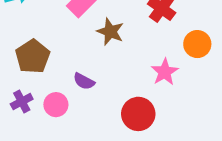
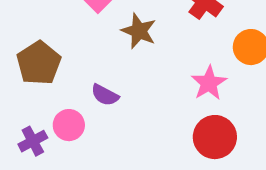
purple cross: (22, 102) -> (33, 141), moved
red circle: (138, 114) -> (215, 137), moved

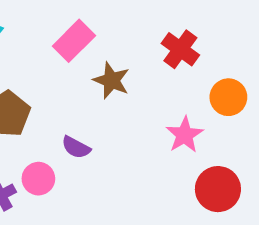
red circle: (215, 137) -> (218, 189), moved

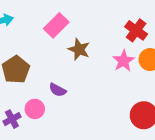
red cross: (180, 49) -> (136, 30), moved
pink star: (185, 135) -> (123, 61), moved

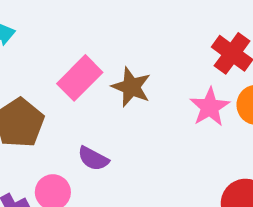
pink rectangle: (56, 25) -> (80, 78), moved

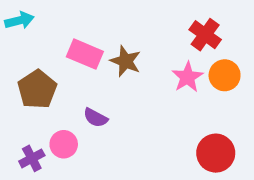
pink rectangle: (80, 78) -> (85, 54), turned 68

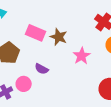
pink star: (187, 77) -> (82, 56), moved

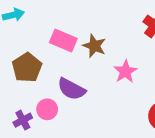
purple semicircle: (42, 69) -> (71, 89), size x1.5

